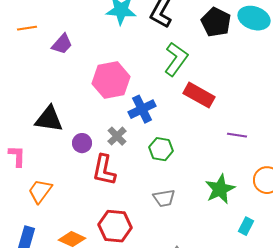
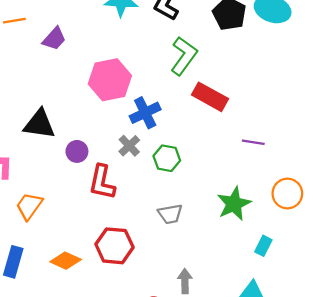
gray cross: (117, 136) -> (129, 146), moved

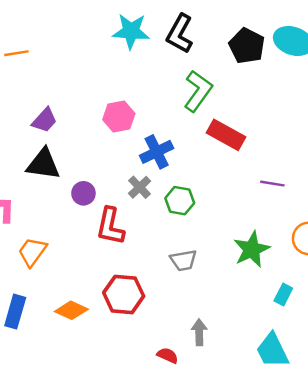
purple trapezoid: (54, 39) -> (44, 120), moved
pink hexagon: (110, 80) -> (119, 117), size x0.7

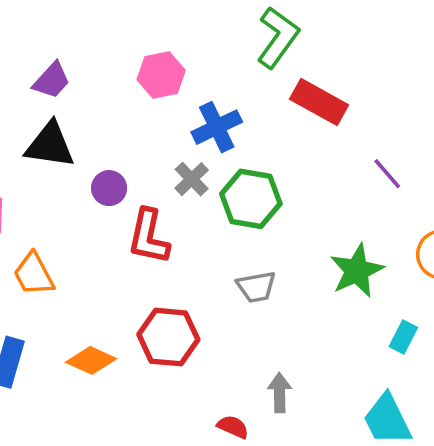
purple line: (272, 184) -> (387, 174), turned 40
green hexagon: (180, 201) -> (251, 199), size x1.4
orange trapezoid: (32, 252) -> (34, 274), turned -64

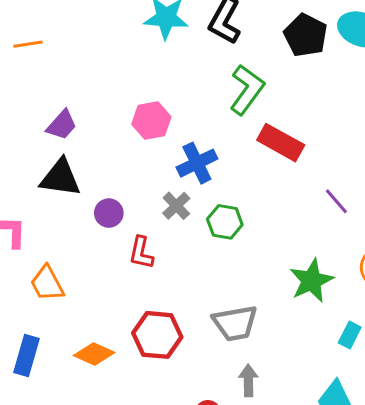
green hexagon: (251, 199) -> (225, 222), size x0.7
red L-shape: (149, 237) -> (141, 253), size x0.7
gray trapezoid: (256, 287) -> (235, 323), moved, size x1.4

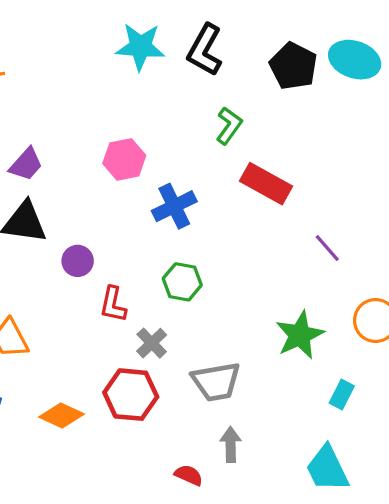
green L-shape: (247, 90) -> (229, 126), size x0.7
gray cross: (176, 206) -> (152, 343), moved
green hexagon: (225, 222) -> (182, 282), moved

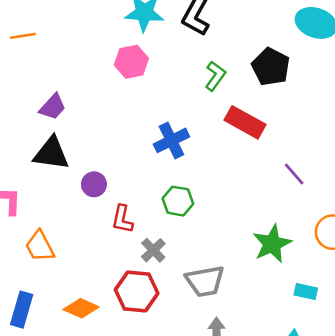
black pentagon: (293, 66) -> (271, 67), moved
pink hexagon: (124, 159) -> (131, 62), moved
cyan rectangle: (342, 395) -> (306, 291), turned 75

